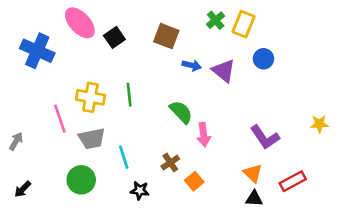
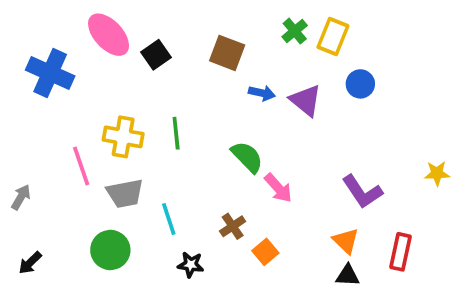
pink arrow: (204, 135) -> (278, 188), turned -35
red rectangle: (293, 181) -> (400, 252), turned -50

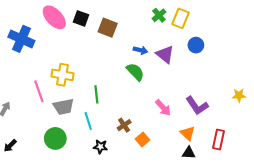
brown square: (227, 53) -> (108, 28), moved
black square: (156, 55) -> (81, 18), moved, turned -35
green line: (176, 133) -> (96, 94), moved
green semicircle: (247, 157) -> (135, 72), moved
pink arrow: (278, 188) -> (163, 108), moved

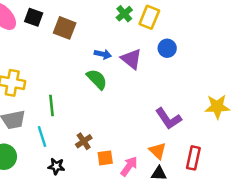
yellow star: (239, 95) -> (217, 107), size x1.5
pink arrow: (163, 108) -> (129, 166), moved, turned -102
orange square: (143, 139) -> (105, 158), turned 32

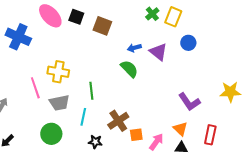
blue arrow: (103, 54) -> (134, 48), turned 152
cyan line: (42, 136) -> (83, 117), turned 30
brown cross: (84, 141) -> (118, 121), size x1.5

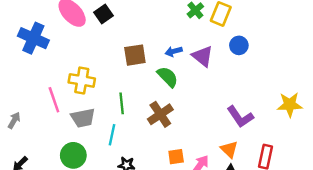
black square: (76, 17) -> (104, 14), turned 35
brown square: (102, 26) -> (135, 55), moved, turned -30
brown cross: (118, 121) -> (160, 114), moved

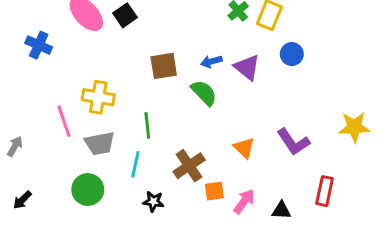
blue cross: (33, 38) -> (39, 45), size x0.7
brown cross: (160, 114) -> (189, 166), moved
orange triangle: (229, 149) -> (244, 148), moved

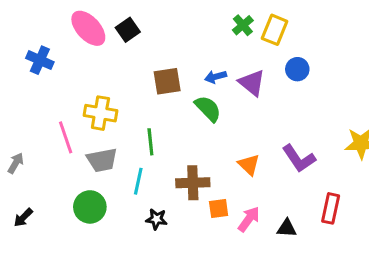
brown cross: (189, 166) -> (193, 183), turned 32

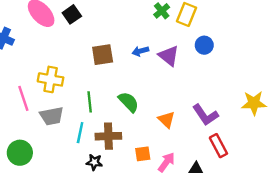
green semicircle: (208, 109) -> (129, 102), moved
brown cross: (193, 183) -> (108, 136), moved
green circle: (90, 207) -> (20, 153), moved
red rectangle: (331, 208) -> (218, 146), moved, turned -40

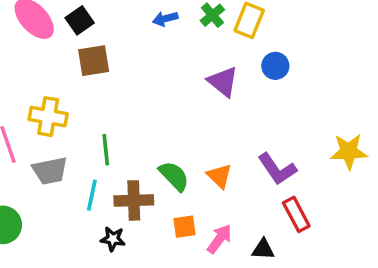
blue arrow: (140, 51) -> (165, 19), moved
brown square: (103, 55) -> (94, 61), moved
green semicircle: (129, 102) -> (174, 176), moved

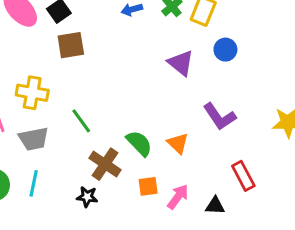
green line: (106, 150) -> (81, 121), turned -30
purple L-shape: (277, 169) -> (219, 116), moved
cyan line: (92, 195) -> (34, 183), moved
brown cross: (134, 200) -> (105, 164), turned 36

